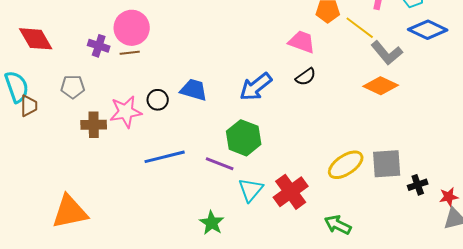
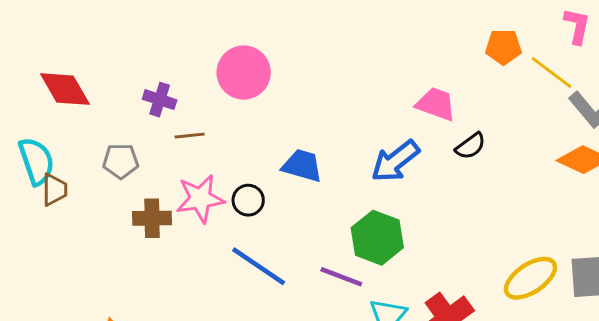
pink circle: (132, 28) -> (244, 73), moved
pink trapezoid: (302, 42) -> (436, 104), moved
brown line: (130, 53) -> (190, 136), moved
black circle: (158, 100) -> (248, 200), moved
blue line: (165, 157) -> (259, 266), turned 48

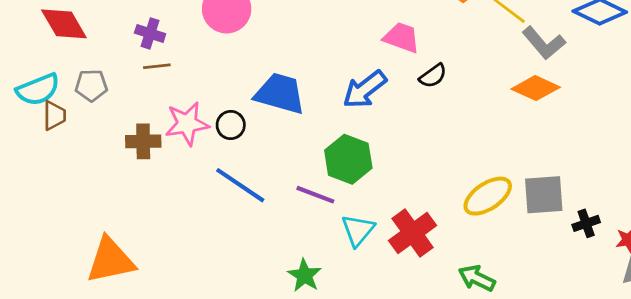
brown line: (190, 136) -> (157, 66), moved
cyan semicircle: (36, 161) -> (38, 89), turned 87
gray pentagon: (121, 161) -> (91, 85), moved
blue trapezoid: (302, 166) -> (280, 94), size x1.4

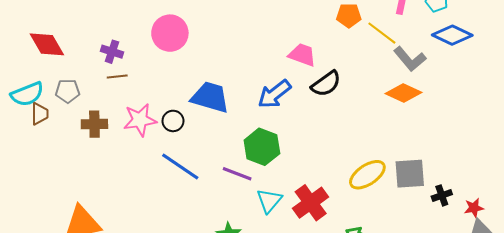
black semicircle: (433, 76) -> (326, 84), size x1.4
brown cross: (143, 141) -> (94, 124), moved

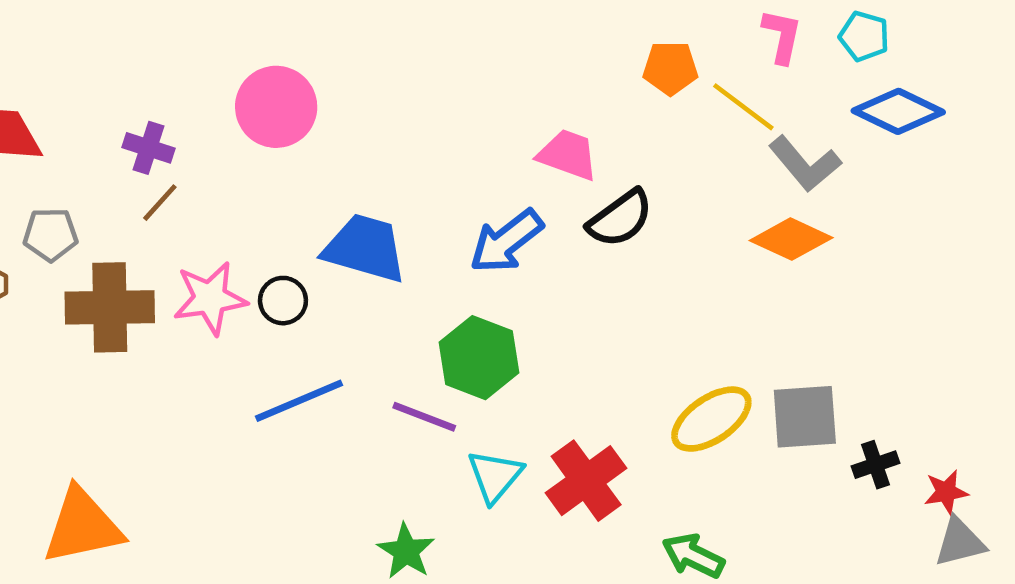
brown line: (117, 77) -> (160, 203), turned -42
brown cross: (94, 124) -> (110, 307), size x1.5
blue line: (180, 166) -> (299, 401), turned -57

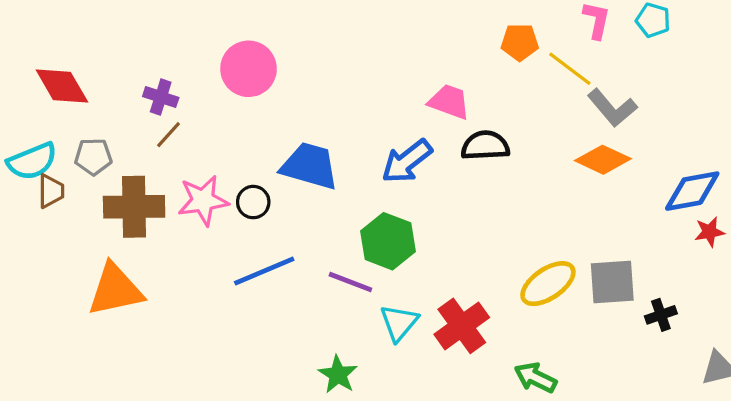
blue diamond: (898, 111) -> (692, 191), moved, turned -36
black semicircle: (620, 219) -> (485, 146), turned -147
red star: (946, 492) -> (709, 232), moved
orange triangle: (82, 526) -> (115, 290), moved

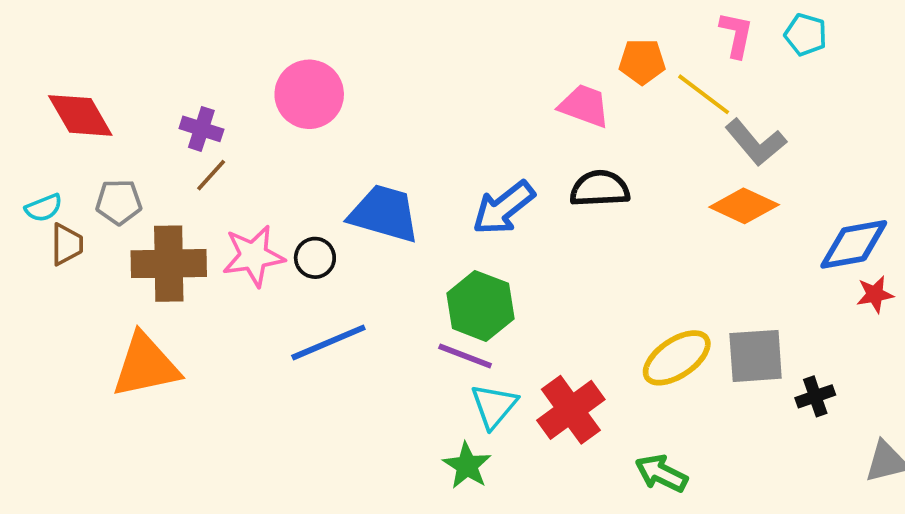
pink trapezoid: (449, 102) -> (584, 106), moved
cyan semicircle: (32, 161) -> (44, 208), size x0.6
purple line: (350, 282) -> (465, 356), moved
green star: (338, 374) -> (467, 466), moved

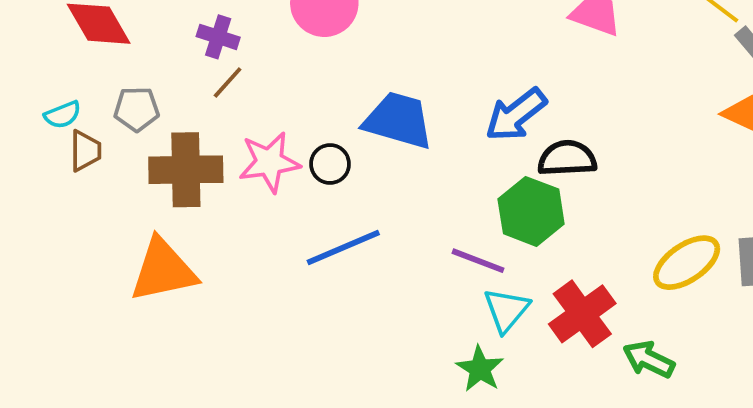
black semicircle: (600, 189) -> (567, 158), moved
green hexagon: (480, 306) -> (531, 211), moved
green arrow: (661, 473) -> (649, 359), moved

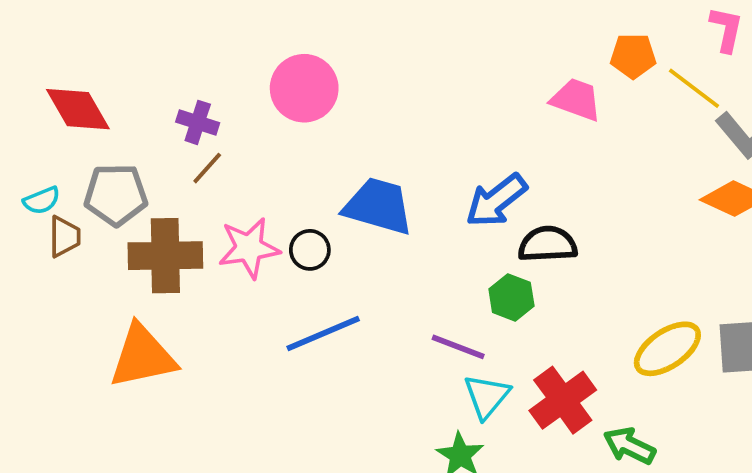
gray pentagon: (137, 109) -> (116, 195), size x1.4
green hexagon: (531, 211) -> (511, 297), size x0.7

